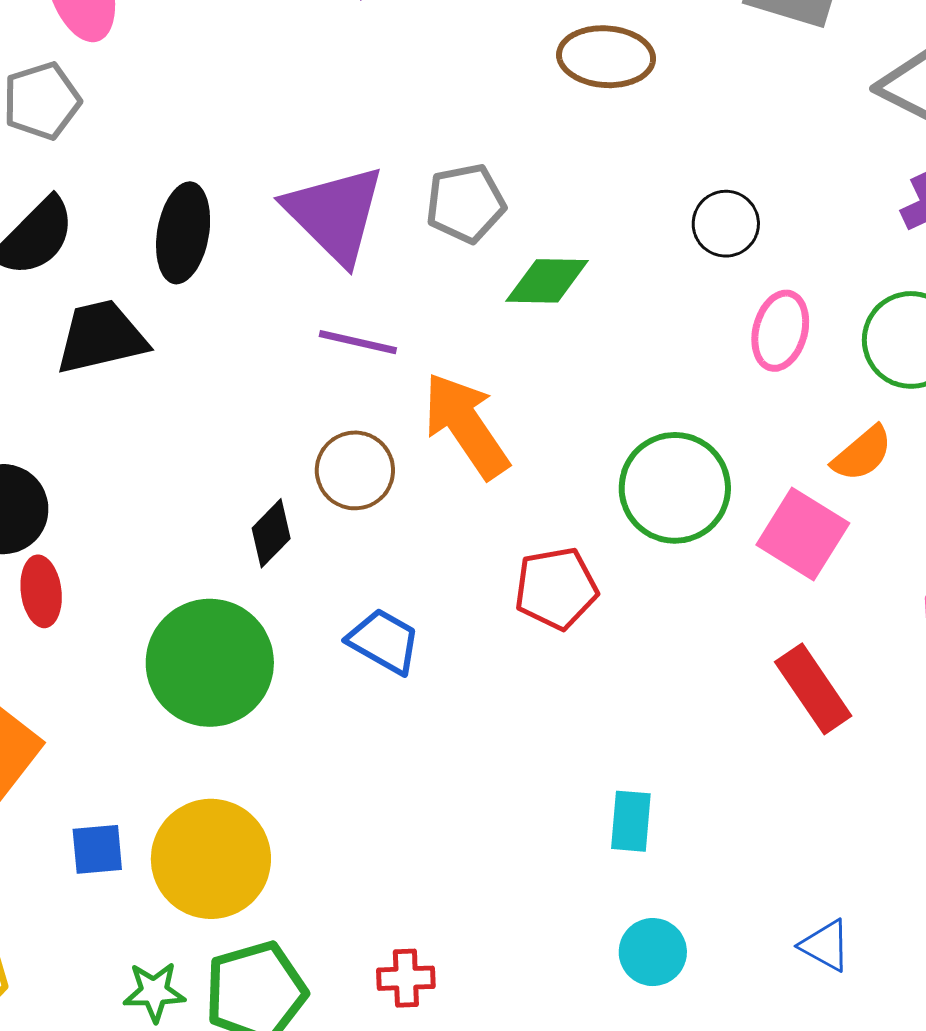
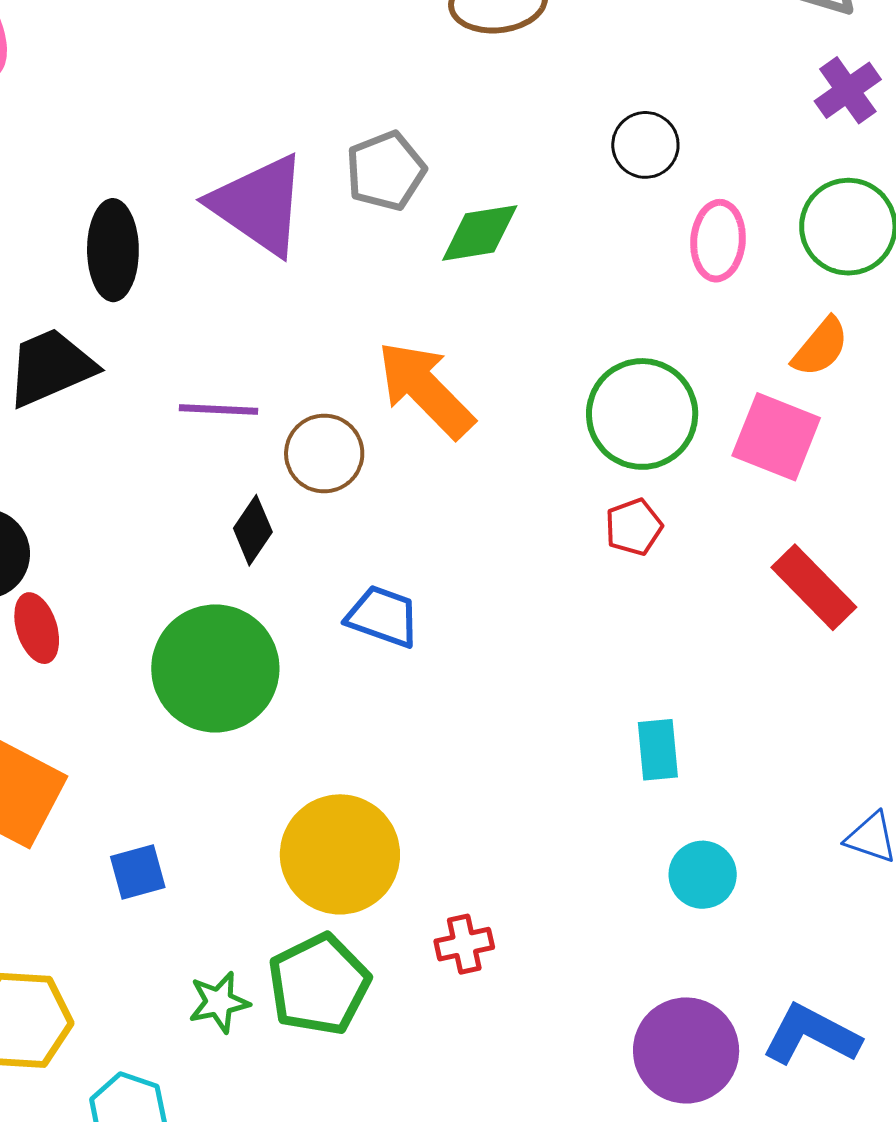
purple line: (358, 342) -> (218, 409), moved
red pentagon: (556, 588) -> (634, 527), moved, size x0.7
yellow circle: (211, 859) -> (340, 854), moved

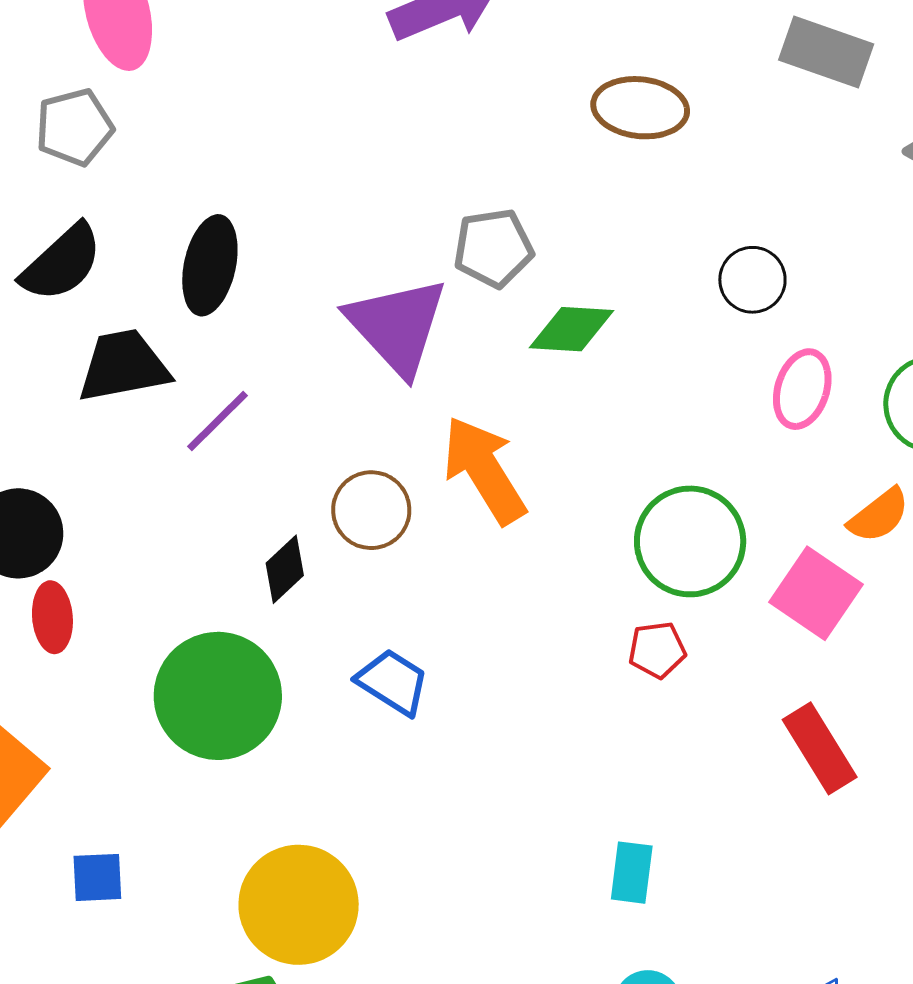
purple triangle: (259, 205) -> (397, 326), moved
purple line: (218, 409) -> (218, 421), moved, turned -60

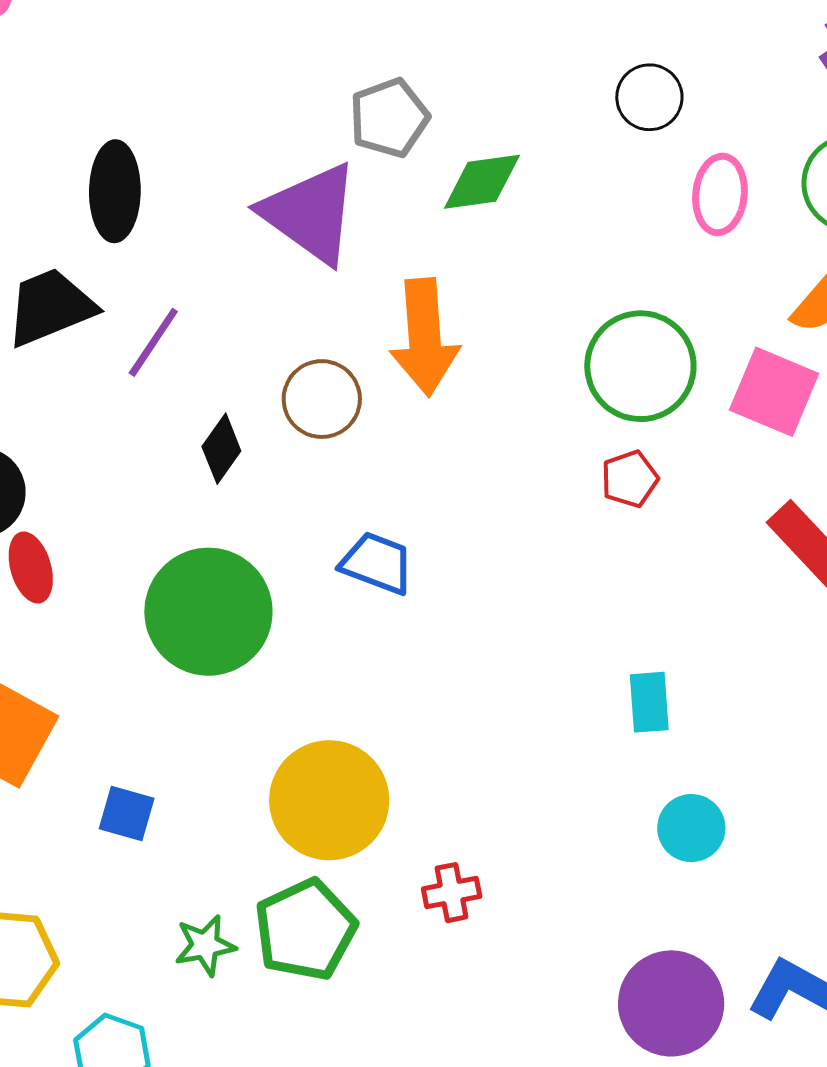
orange arrow: (484, 470) -> (424, 337), turned -141
black diamond: (285, 569) -> (221, 449), moved
blue square: (97, 877) -> (127, 814), turned 30

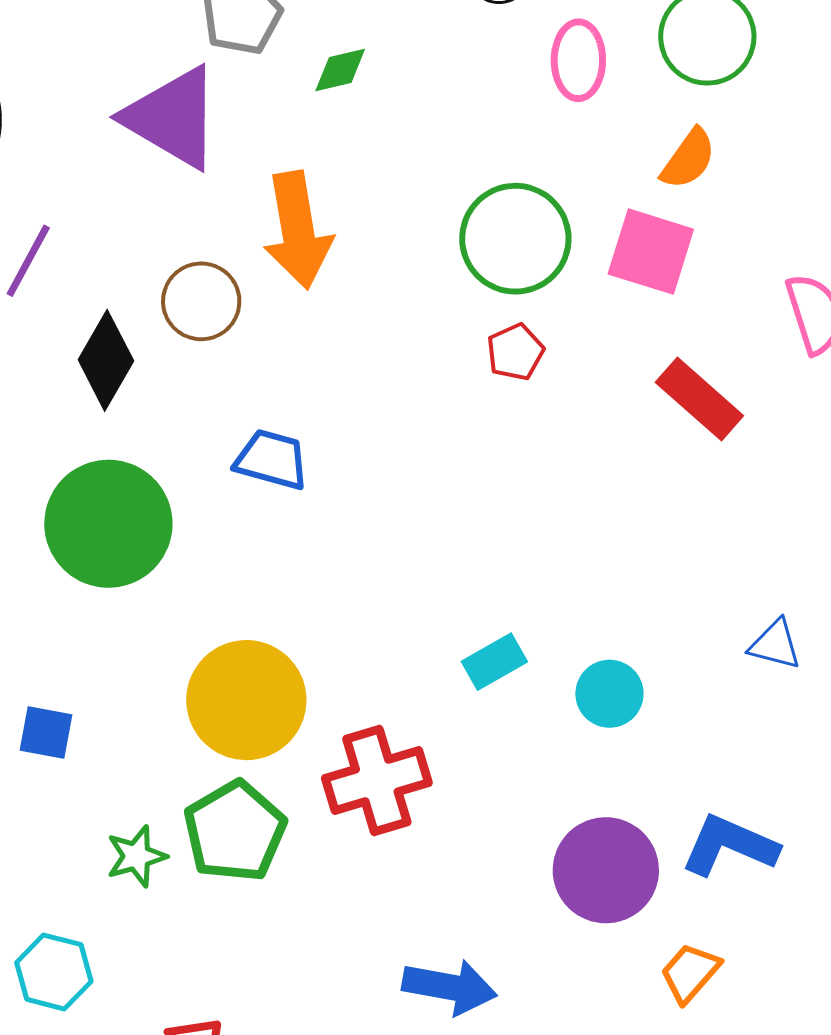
green diamond: (482, 182) -> (340, 70), size x0.7
black diamond: (221, 449) -> (106, 360), size x1.4
cyan rectangle: (649, 702) -> (494, 662), moved, turned 70
red cross: (452, 893) -> (377, 780), size x1.8

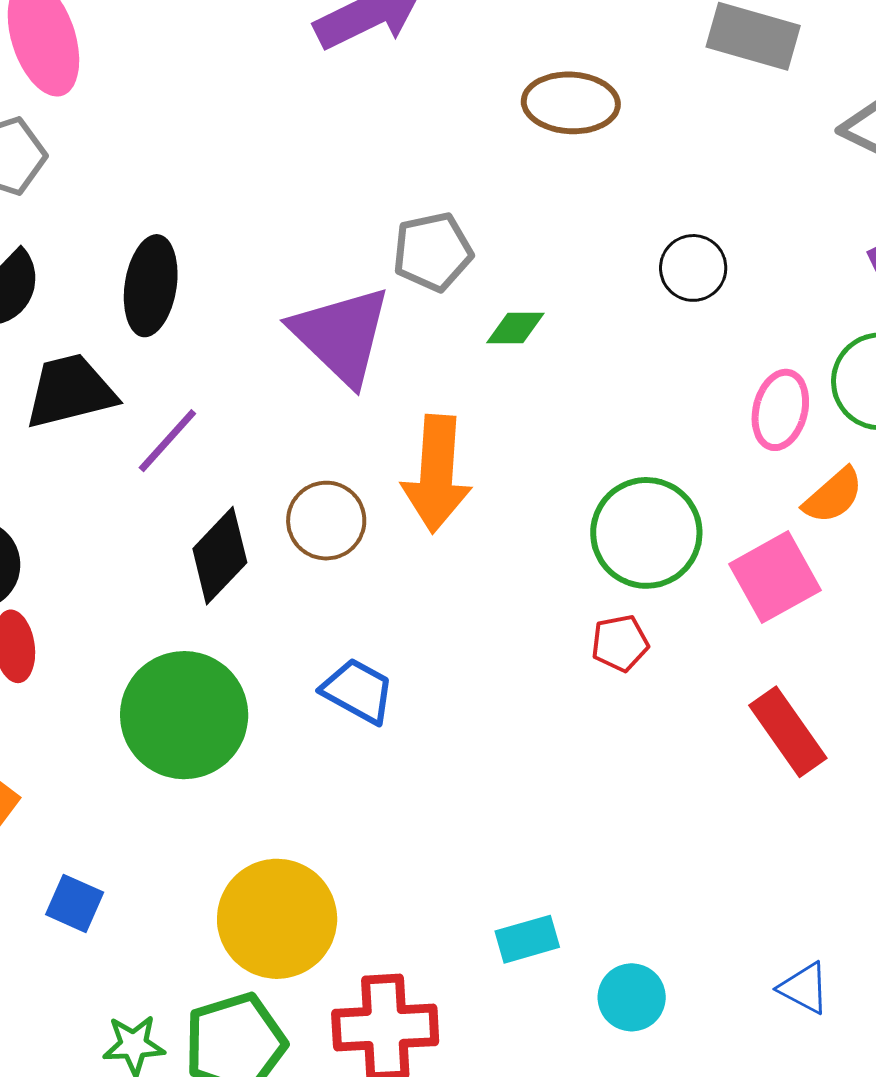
pink ellipse: (578, 60) -> (780, 410), moved
pink square: (651, 252) -> (775, 577), turned 30

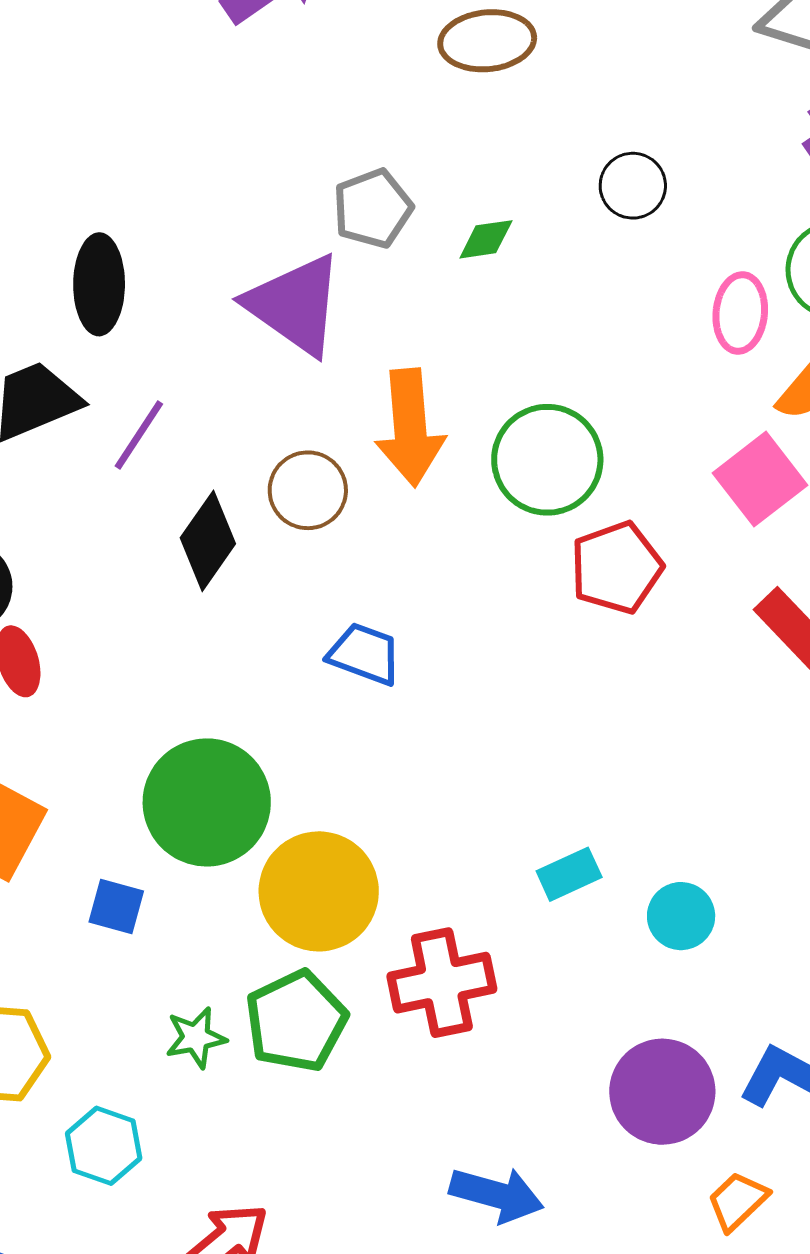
green diamond: (515, 328) -> (486, 239), moved
green circle: (646, 533) -> (547, 460), moved
red pentagon: (620, 643) -> (616, 568), size x1.6
green circle: (184, 715) -> (207, 802), moved

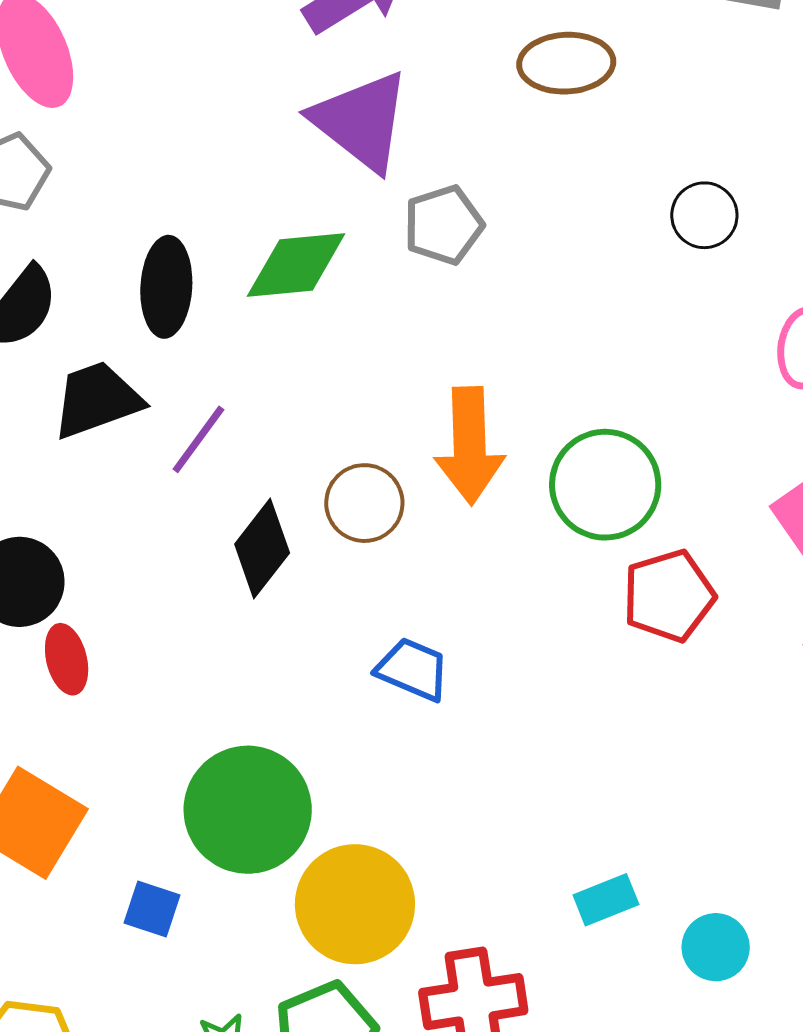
green diamond: (486, 239) -> (296, 265), moved, size x1.8
purple triangle: (295, 305) -> (361, 121), moved

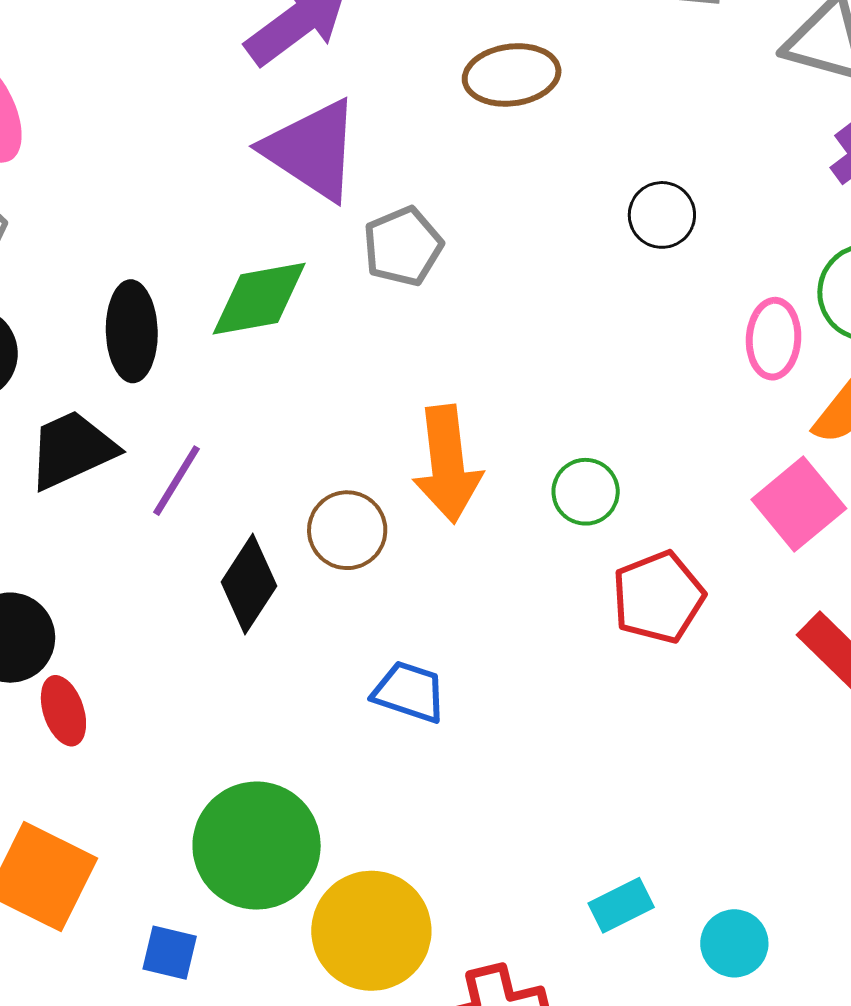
green circle: (605, 485) -> (586, 492), size x0.6

